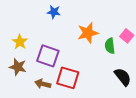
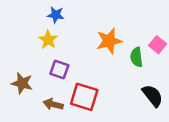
blue star: (54, 12) -> (56, 15), moved
yellow star: (20, 42) -> (48, 40), moved
purple square: (48, 56) -> (59, 70), size x0.7

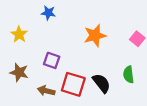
yellow star: (48, 40) -> (19, 34), moved
green semicircle: (136, 57) -> (129, 75), moved
black semicircle: (153, 96) -> (101, 83), moved

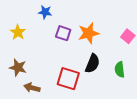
purple square: (52, 60) -> (63, 33), moved
black semicircle: (101, 83) -> (92, 63), moved, turned 60
brown arrow: (46, 91) -> (32, 88), moved

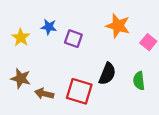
blue star: (45, 12) -> (49, 27), moved
orange star: (88, 33) -> (118, 26), moved, turned 30
brown arrow: (32, 88) -> (44, 94), moved

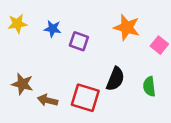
yellow star: (21, 37) -> (17, 24), moved, turned 30

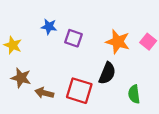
yellow star: (17, 24) -> (13, 45), moved, turned 30
orange star: (127, 27) -> (118, 42), moved
green semicircle: (149, 86) -> (134, 94), moved

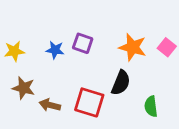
blue star: (49, 27) -> (55, 50), moved
yellow star: (13, 45) -> (14, 51), turned -30

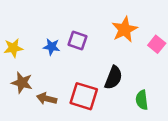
orange star: (133, 47) -> (125, 29), moved, turned 30

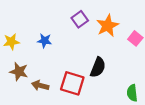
purple square: (78, 41) -> (80, 19), moved, turned 35
green semicircle: (142, 100) -> (132, 93), moved

